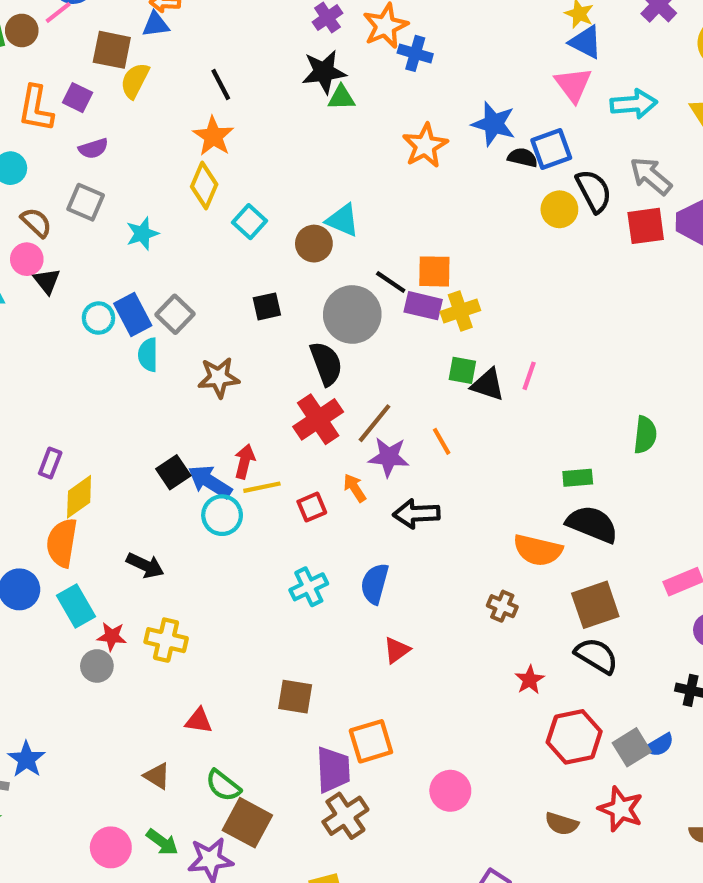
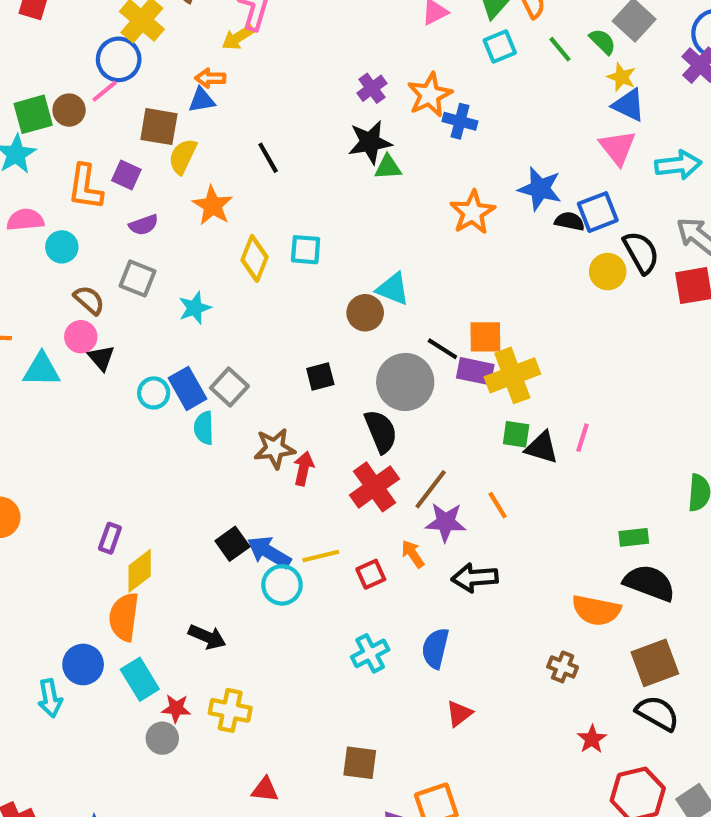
orange star: (213, 136) -> (213, 206), moved
cyan square: (250, 222) -> (306, 250), moved, turned -36
yellow cross: (460, 311) -> (512, 375), size x1.4
red arrow: (245, 461) -> (304, 468), moved

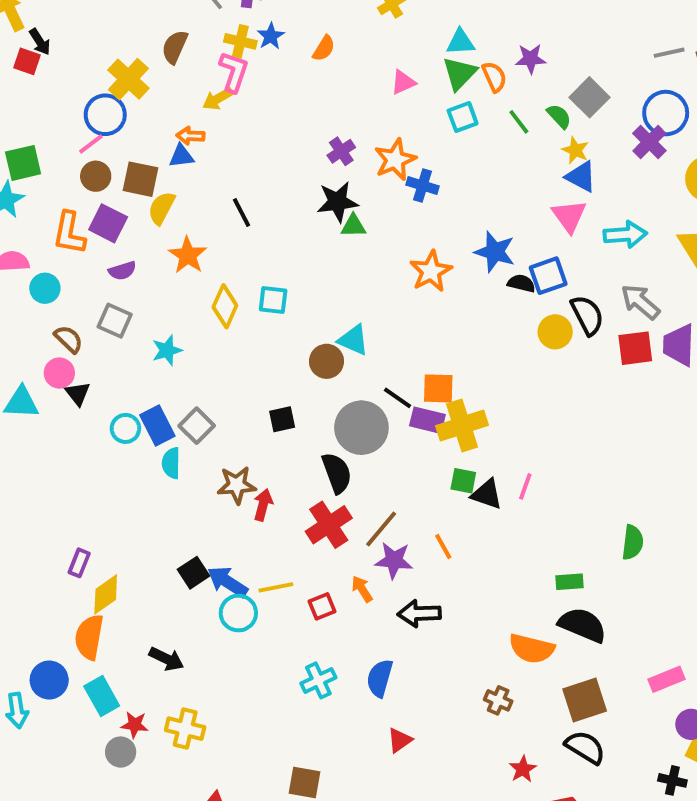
brown circle: (69, 110) -> (96, 176), moved
purple square: (126, 175) -> (108, 223), size x1.4

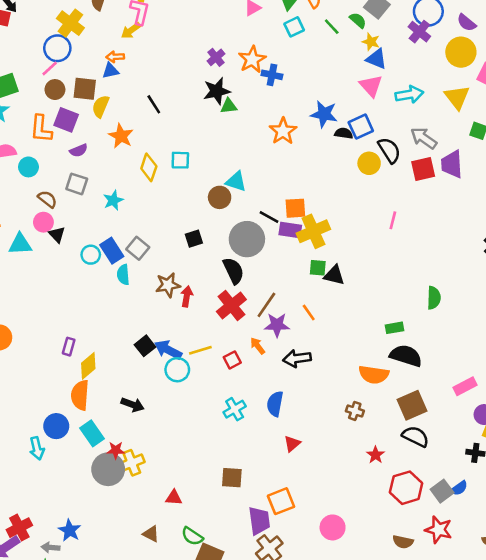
pink line: (525, 486) -> (393, 220), moved
yellow cross: (185, 729) -> (132, 463), moved, turned -30
gray circle: (121, 752) -> (108, 469), size x1.6

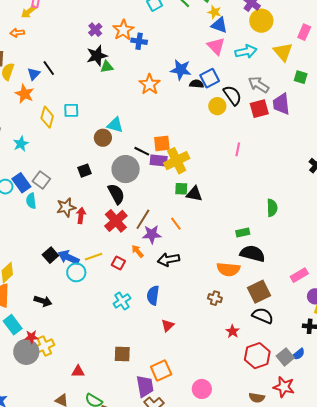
yellow circle: (461, 52) -> (261, 21), moved
blue triangle: (110, 71) -> (34, 74), moved, turned -32
red square: (232, 360) -> (118, 263), turned -32

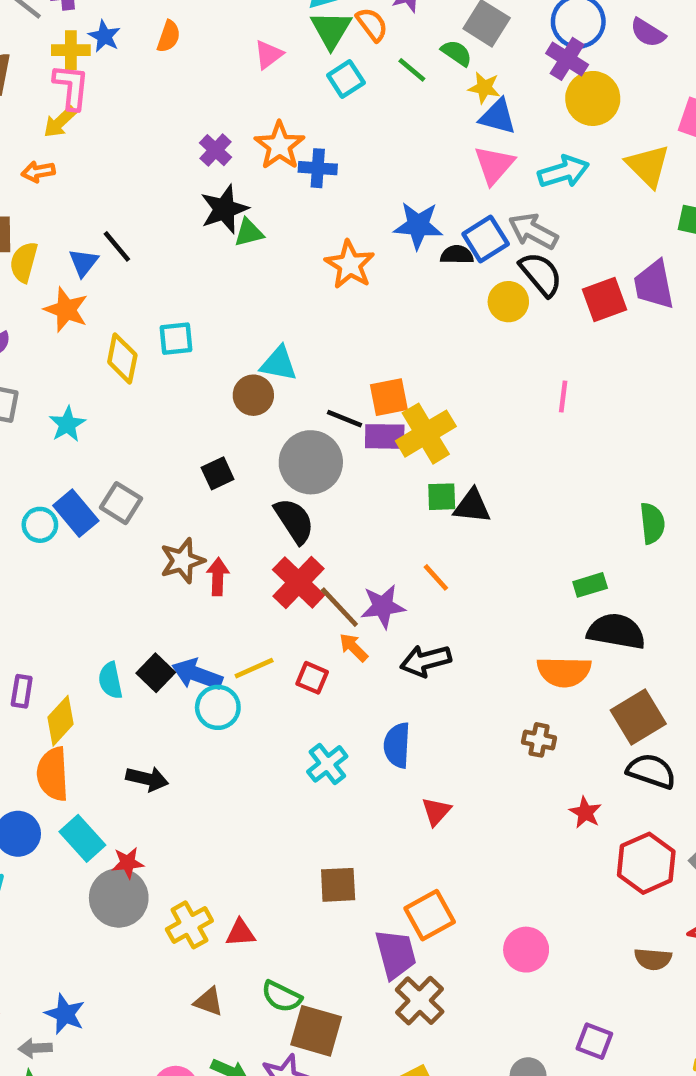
pink triangle: (216, 46) -> (494, 165), turned 30
gray arrow: (259, 85) -> (533, 231), moved
cyan semicircle: (31, 201) -> (110, 680), moved
brown line: (143, 219) -> (339, 607), moved, turned -70
yellow cross: (44, 346) -> (189, 925), moved

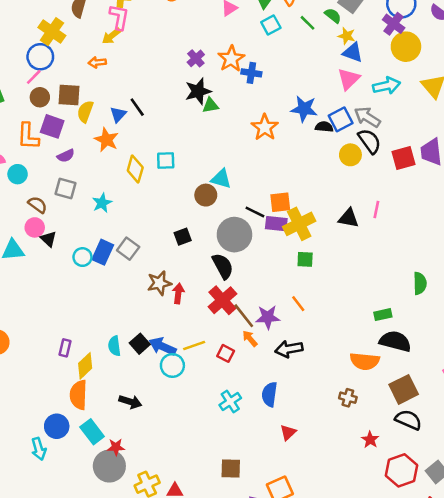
black triangle: (472, 506) -> (348, 218), moved
blue rectangle: (76, 513) -> (103, 252), turned 60

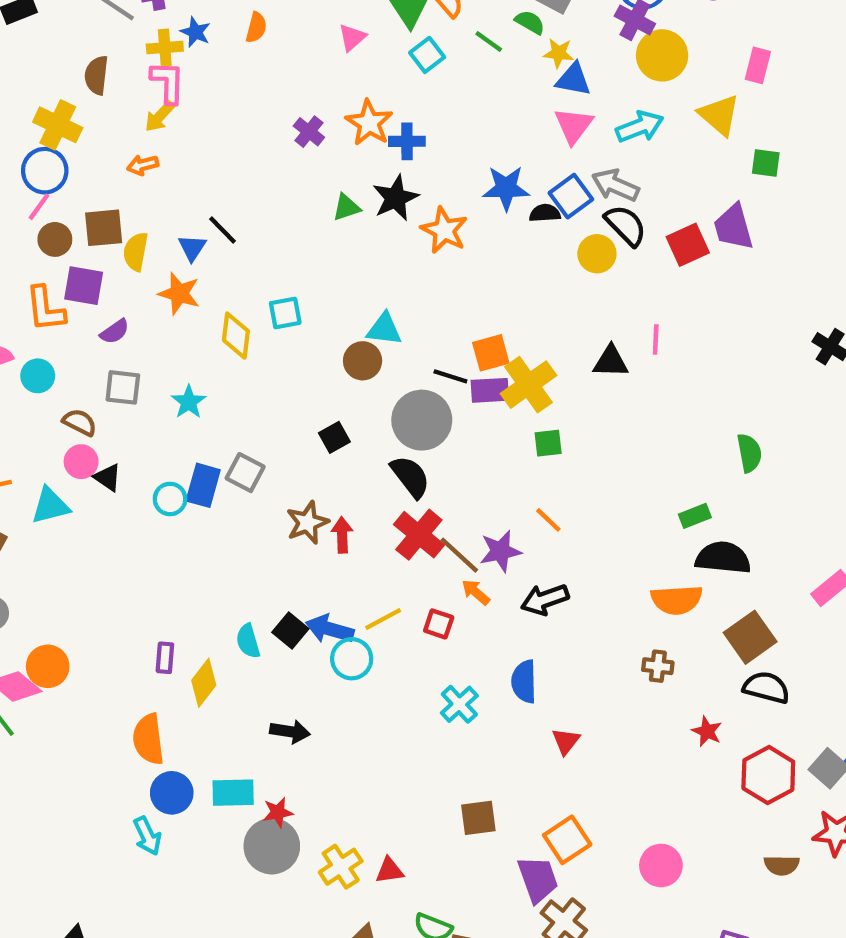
black star: (198, 91) -> (396, 198), moved
orange semicircle: (78, 395) -> (148, 739), moved
cyan rectangle: (92, 432) -> (233, 793), turned -45

